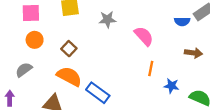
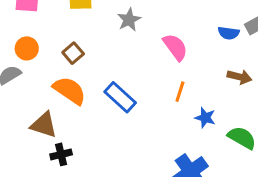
gray star: (107, 20) -> (129, 20), turned -30
orange circle: (35, 40) -> (27, 48), moved
blue rectangle: (98, 93) -> (120, 97), moved

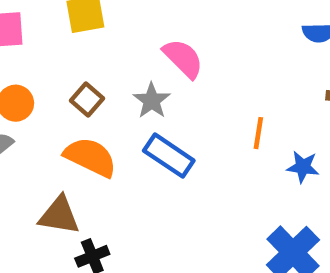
gray star: (129, 20) -> (152, 101), moved
pink semicircle: (175, 47) -> (183, 58), moved

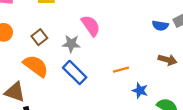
gray star: (152, 101) -> (71, 44), turned 30
orange line: (258, 133) -> (121, 70), turned 56

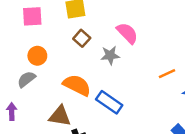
brown square: (39, 37) -> (82, 38), moved
blue rectangle: (75, 72) -> (109, 102), moved

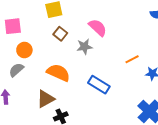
pink square: (32, 16) -> (13, 26), moved
blue rectangle: (109, 102) -> (99, 85), moved
brown triangle: (60, 116) -> (46, 99), turned -36

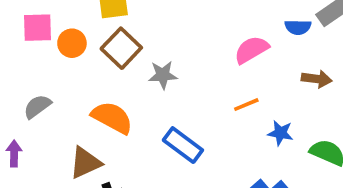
pink semicircle: (98, 28) -> (251, 50), moved, turned -78
brown square: (60, 34) -> (121, 48), size x1.5
orange circle: (24, 50) -> (72, 43), moved

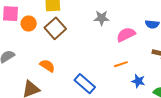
gray star: (163, 75) -> (102, 18), moved
orange semicircle: (112, 118) -> (47, 66), size x0.7

